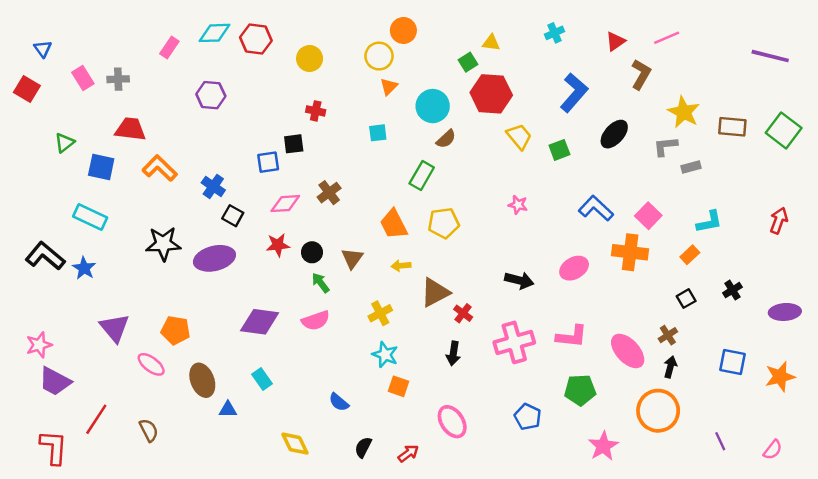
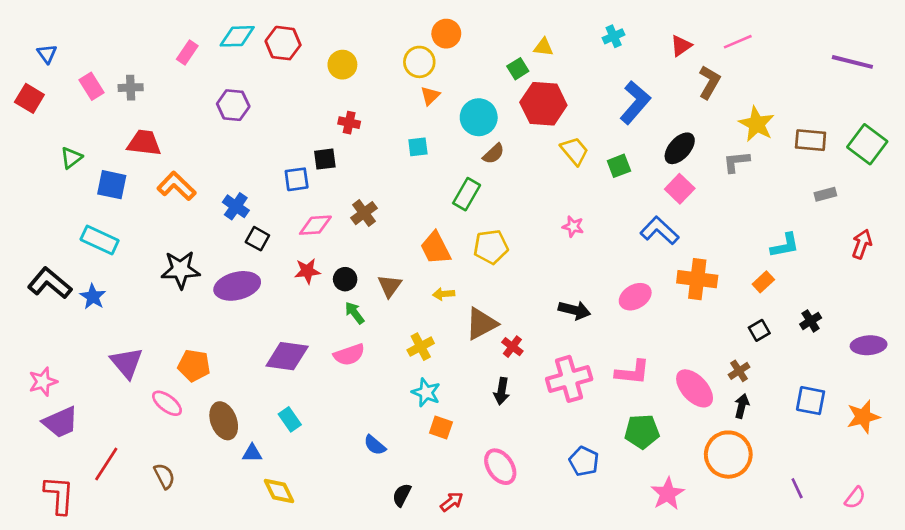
gray rectangle: (691, 167) -> (825, 194), moved
pink square: (648, 216) -> (680, 189), moved
purple trapezoid: (55, 381) -> (60, 422), turned -52
yellow diamond: (295, 444) -> (279, 491), moved

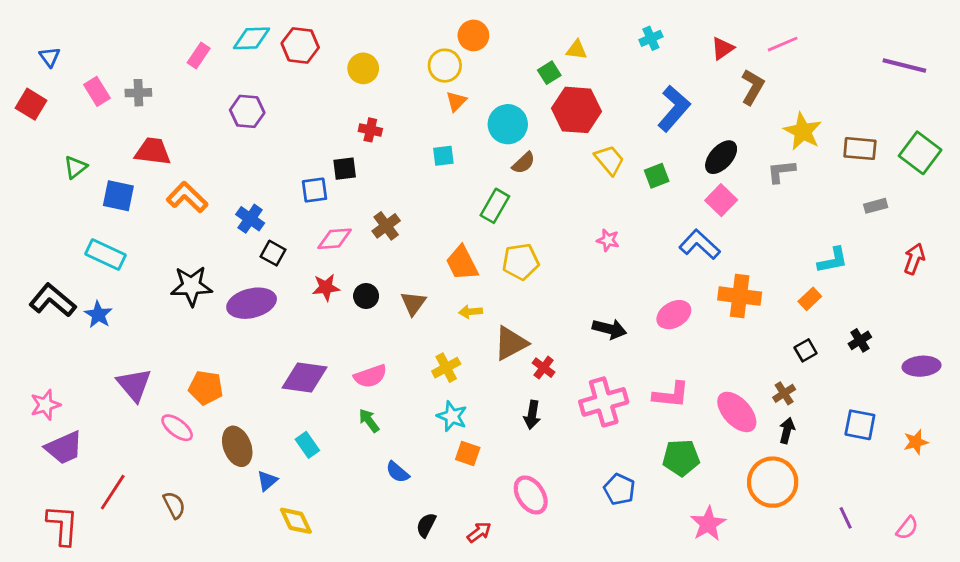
green arrow: (355, 313) -> (369, 421), moved
orange star: (863, 417) -> (916, 442), size x0.7
blue triangle: (252, 453) -> (267, 481), turned -40

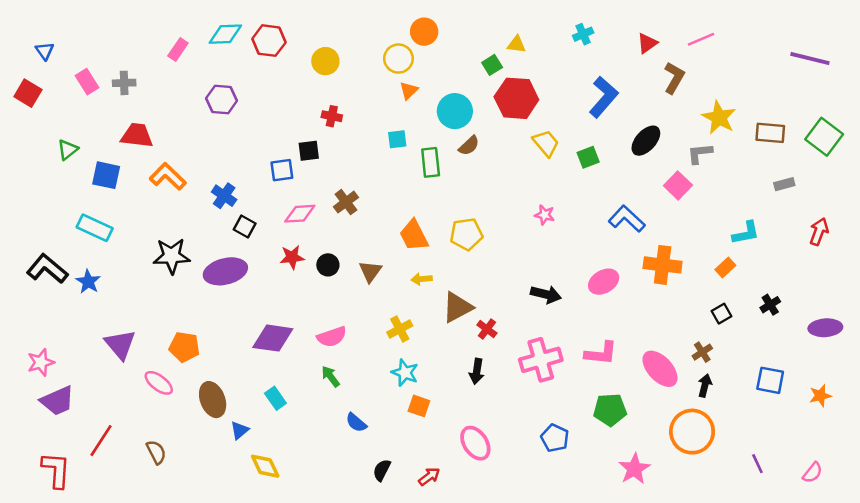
pink square: (721, 200) -> (678, 185), moved
green rectangle: (495, 206) -> (431, 162), moved, turned -36

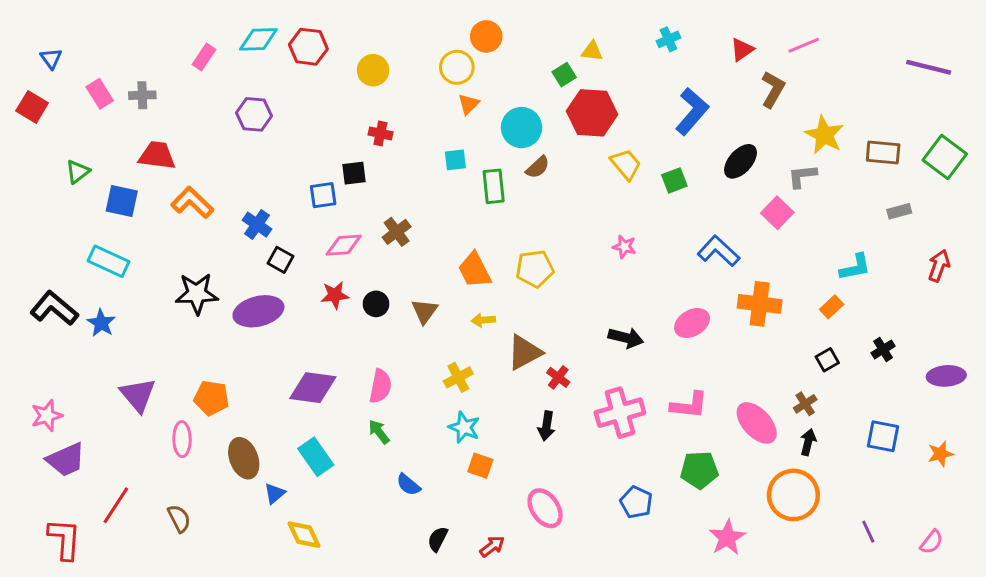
pink semicircle: (332, 337) -> (380, 386), turned -60
pink ellipse: (159, 383) -> (182, 439), turned 52
cyan rectangle: (275, 398) -> (316, 457), size x1.4

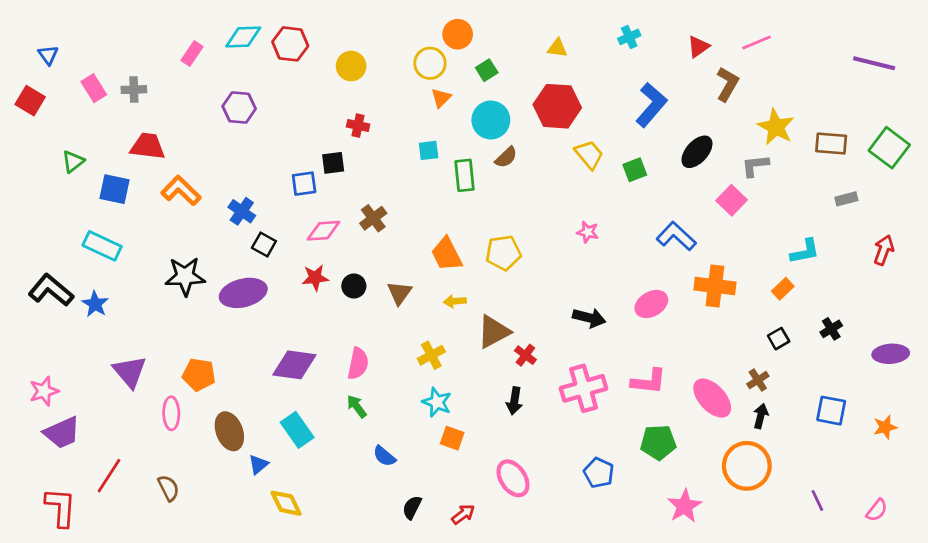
green square: (564, 75) -> (487, 70), moved

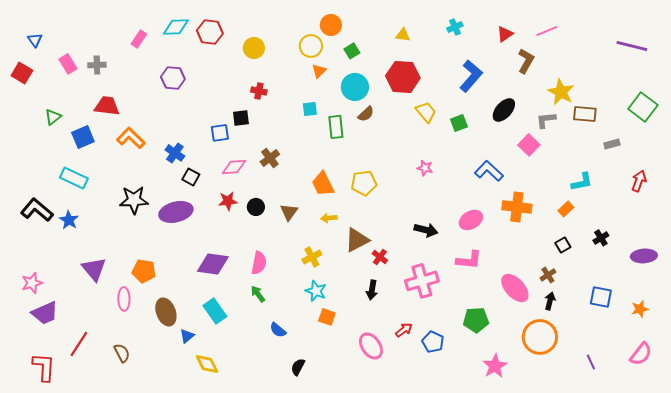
brown rectangle: (831, 143) -> (585, 114), moved
blue square: (115, 189) -> (83, 137), turned -35
pink L-shape: (649, 381) -> (469, 260), moved
pink semicircle: (877, 510) -> (641, 354), moved, size x1.4
red arrow: (463, 514) -> (404, 330), moved

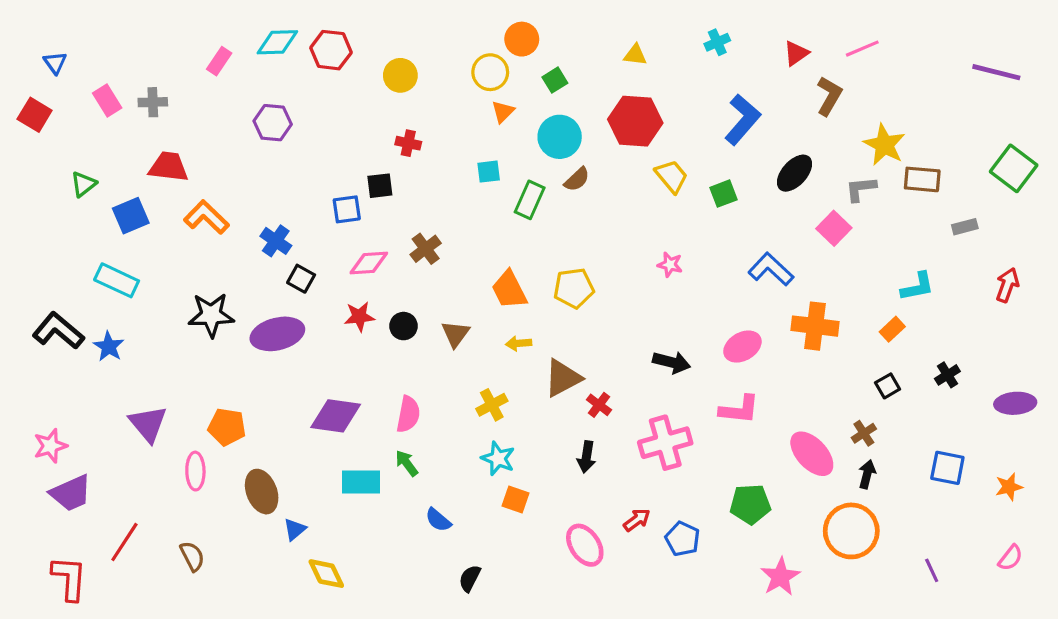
green rectangle: (336, 127) -> (530, 200), turned 30
cyan rectangle: (215, 311) -> (361, 482), moved, turned -55
pink semicircle: (641, 354) -> (1010, 558), size x0.7

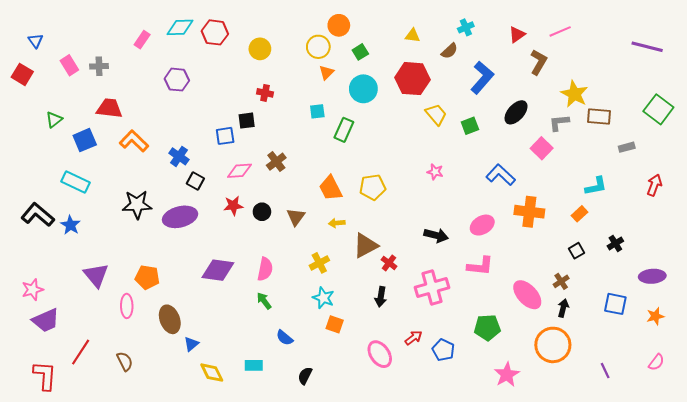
brown semicircle: (577, 179) -> (449, 51), moved
purple ellipse: (1015, 403) -> (652, 276), moved
cyan rectangle: (361, 482) -> (254, 365), moved, size x0.7

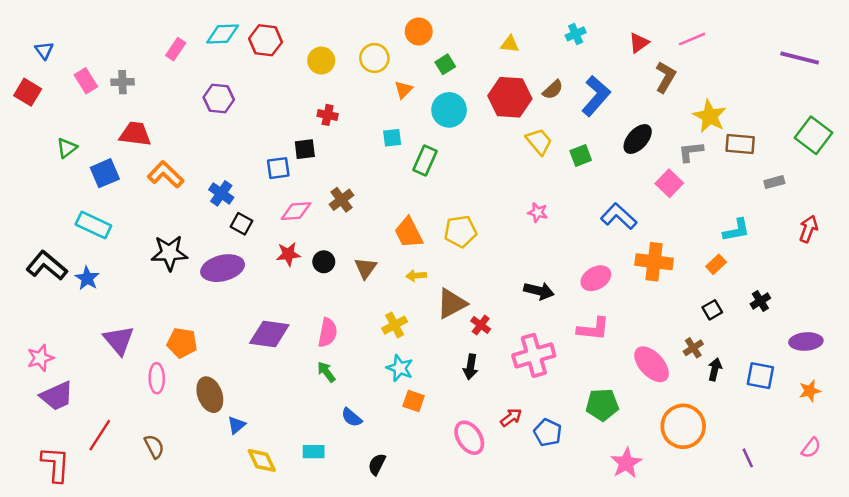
yellow circle: (318, 47) -> (374, 58), moved
brown semicircle: (449, 51) -> (553, 90), moved
black arrow: (563, 308) -> (715, 369), moved

